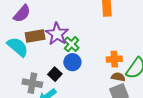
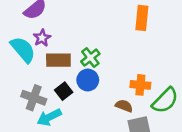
purple star: (57, 34) -> (42, 38), moved, size x0.6
brown rectangle: (35, 36) -> (58, 60), moved
brown semicircle: (118, 77) -> (124, 106), moved

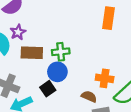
green cross: (90, 58) -> (61, 52), turned 30
black square: (64, 91) -> (48, 89), moved

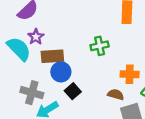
green cross: (61, 52) -> (100, 46), moved
blue circle: (57, 72) -> (61, 72), moved

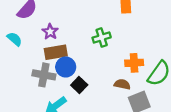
purple star: (36, 37) -> (50, 32), moved
cyan semicircle: (19, 49) -> (14, 39), moved, size x0.6
gray cross: (32, 93) -> (44, 75), moved

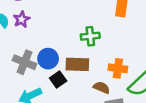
purple star: (50, 32) -> (22, 19), moved
brown rectangle: (56, 52) -> (77, 64), moved

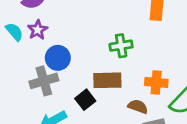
blue circle: (48, 59) -> (58, 58), moved
gray cross: (25, 62) -> (44, 81), turned -35

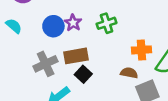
purple star: (38, 30) -> (73, 23), moved
blue circle: (58, 58) -> (53, 26), moved
brown rectangle: (107, 80) -> (76, 56), moved

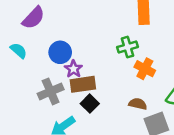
purple star: (73, 23) -> (73, 69), moved
green cross: (107, 23) -> (128, 47), moved
orange cross: (141, 50) -> (145, 69), moved, turned 30

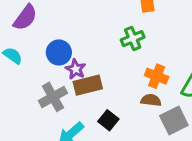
orange cross: (145, 69) -> (157, 76), moved
black square: (90, 104) -> (108, 120), moved

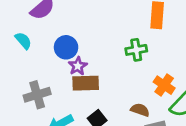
orange cross: (157, 76) -> (164, 85), moved
gray cross: (53, 97) -> (37, 95), moved

